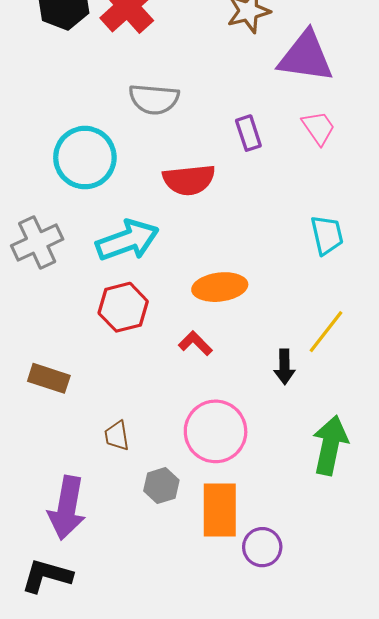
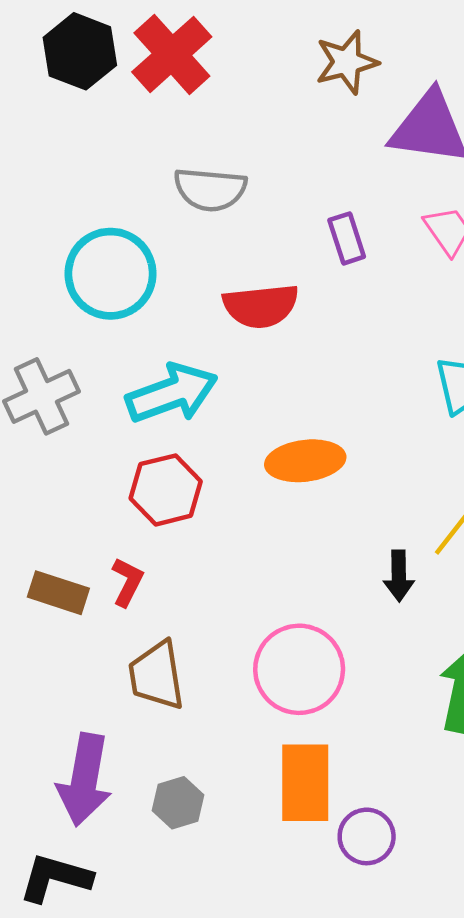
red L-shape: (195, 343) -> (127, 582), moved, turned 72
brown trapezoid: (117, 436) -> (157, 675), size x1.6
gray hexagon: (161, 486) -> (178, 803), moved

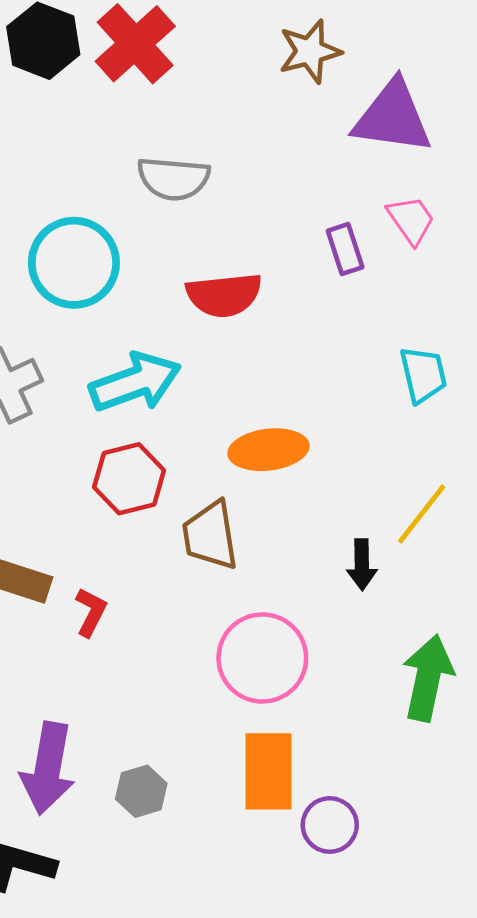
purple rectangle: (347, 238) -> (345, 249), moved
red L-shape: (127, 582) -> (91, 612), moved
brown trapezoid: (157, 675) -> (210, 535), moved

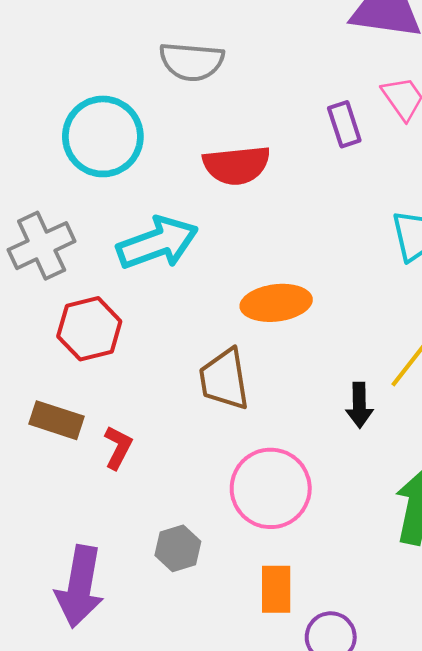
red hexagon: (129, 479) -> (89, 329), moved
orange rectangle: (268, 771) -> (276, 589), size x0.7
gray hexagon: (141, 791) -> (178, 548), moved

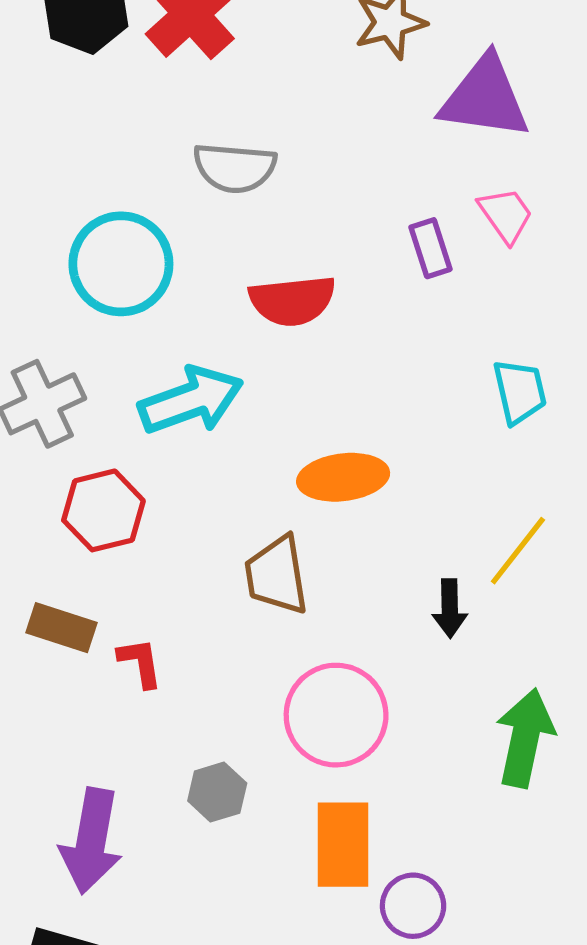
red L-shape: (118, 447) -> (140, 663), turned -36
orange rectangle: (276, 589) -> (343, 845), size x1.4

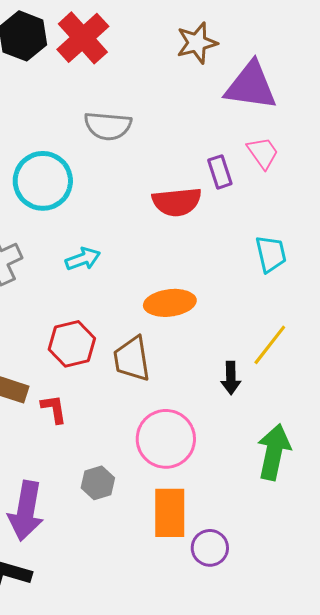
red semicircle: (292, 301) -> (177, 202), moved
cyan arrow: (191, 400) -> (83, 259), size x0.6
red hexagon: (103, 510) -> (72, 344), moved

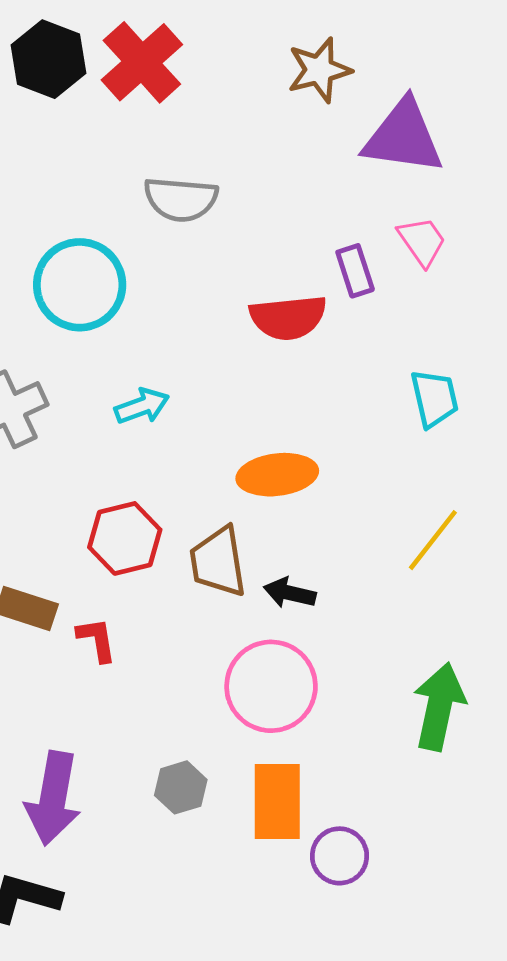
black arrow: (231, 378) -> (290, 593), moved, turned 104
gray hexagon: (98, 483) -> (181, 787), moved

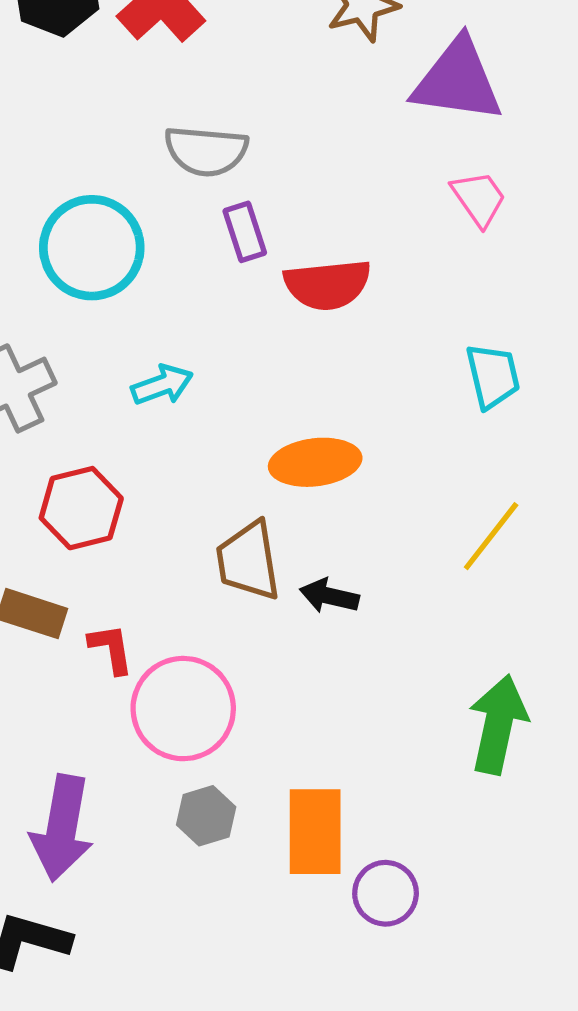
purple rectangle: (355, 271) -> (245, 232), moved
red hexagon: (125, 538) -> (81, 508), moved
pink circle: (271, 686) -> (183, 709), moved

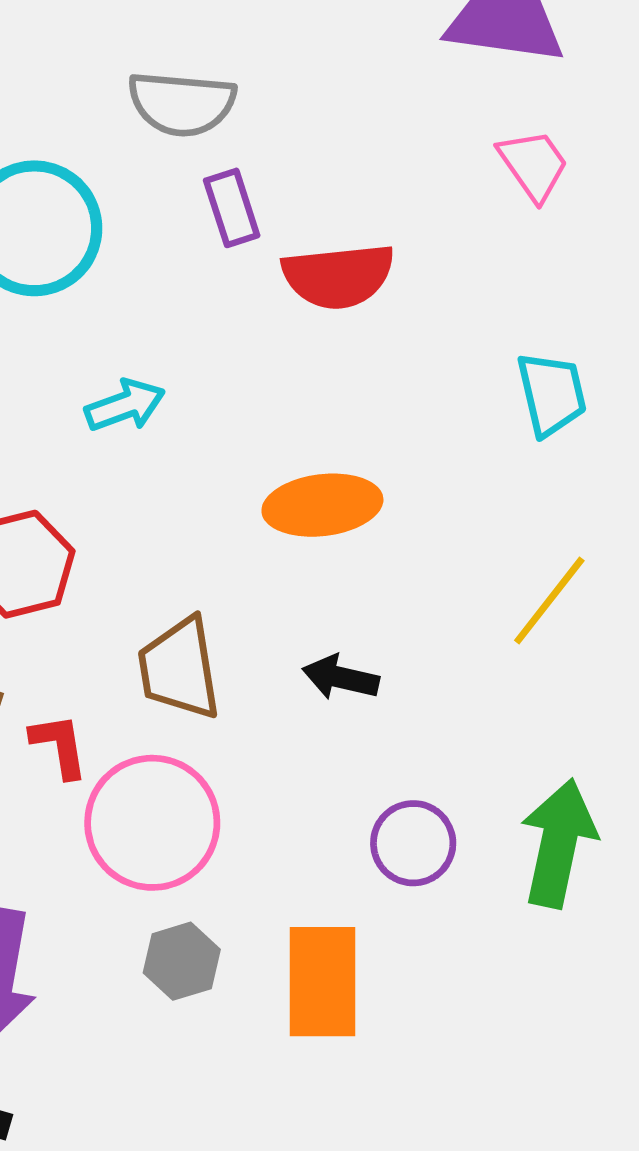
brown trapezoid: (248, 561) -> (179, 669), moved
purple circle: (386, 893) -> (413, 843), moved

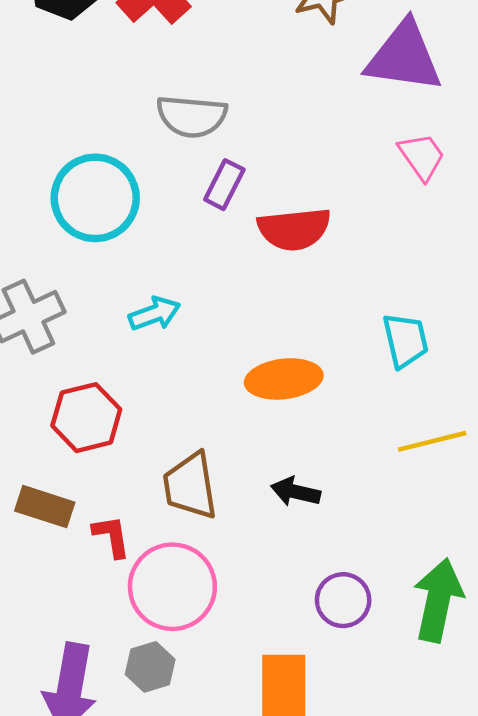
purple rectangle: (232, 208) -> (224, 185), turned 45
cyan trapezoid: (552, 394) -> (405, 340), moved
yellow line: (549, 600) -> (432, 441), turned 38
gray hexagon: (182, 961) -> (150, 667), moved

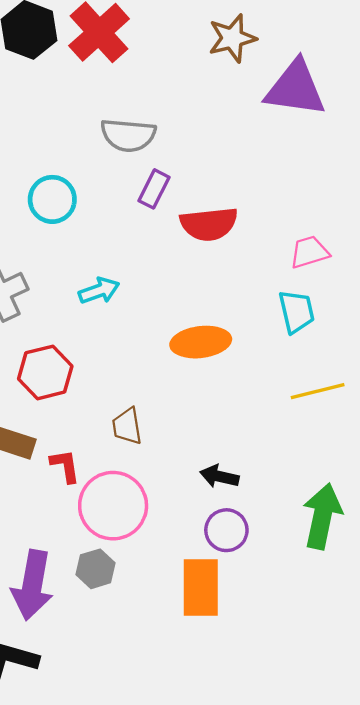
pink trapezoid: (422, 156) -> (309, 252), moved, turned -72
cyan circle: (95, 198) -> (52, 199), size x0.7
brown trapezoid: (190, 486) -> (127, 426), size x0.7
black arrow: (296, 492) -> (219, 476), moved
purple circle: (343, 600) -> (226, 530), moved

